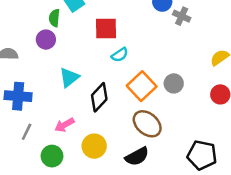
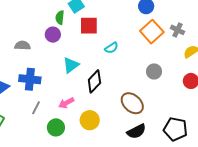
gray cross: (182, 16) -> (178, 30), moved
red square: (106, 29) -> (89, 26), moved
orange square: (142, 86) -> (152, 32), moved
black semicircle: (137, 156) -> (136, 131), moved

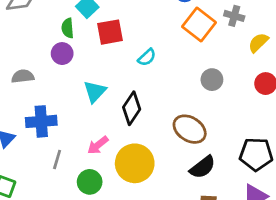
yellow circle: (90, 120) -> (135, 163), size x1.4

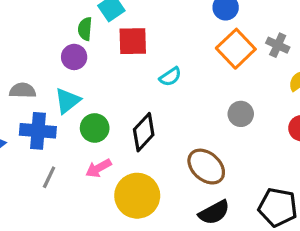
gray semicircle: (23, 76) -> (23, 90), moved
cyan triangle: (95, 91) -> (67, 101), moved
green circle: (90, 182) -> (95, 128), moved

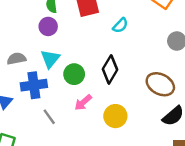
gray line: (49, 177) -> (49, 117), turned -49
yellow circle: (137, 196) -> (115, 116), size x0.7

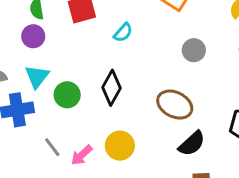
pink arrow: (83, 102) -> (82, 155), moved
gray line: (49, 117) -> (52, 147), moved

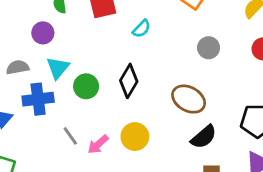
purple circle: (33, 36) -> (43, 33), moved

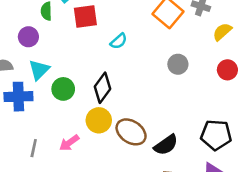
brown ellipse: (189, 99) -> (131, 132), moved
gray line: (70, 136) -> (34, 148), moved, turned 42
yellow circle: (135, 137) -> (99, 120), moved

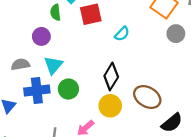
gray circle: (178, 64) -> (176, 34), moved
green circle: (63, 89) -> (68, 89), moved
brown ellipse: (131, 132) -> (147, 97), moved

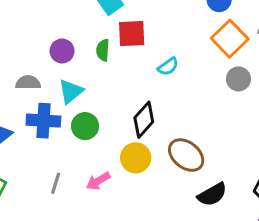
green semicircle: (55, 12) -> (103, 50), moved

